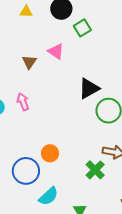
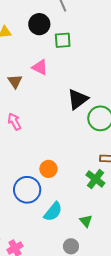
green square: (82, 28) -> (63, 40), turned 36

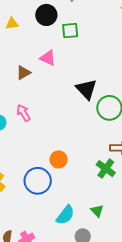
brown triangle: (15, 81) -> (23, 73), turned 35
black triangle: (78, 99) -> (86, 89), turned -35
cyan semicircle: (53, 212) -> (65, 215), moved

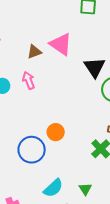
pink triangle: (48, 58) -> (61, 44), moved, size x1.4
brown triangle: (23, 73) -> (34, 52), moved

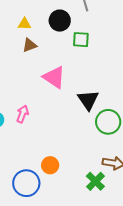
brown triangle: (34, 52) -> (30, 45), moved
pink arrow: (29, 80) -> (22, 114), turned 42

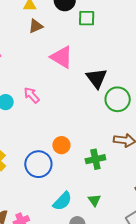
pink arrow: (22, 114) -> (32, 95), turned -60
green cross: (95, 181) -> (95, 159), moved, turned 36

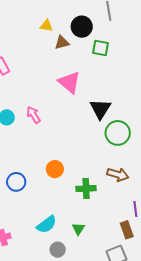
brown triangle: (36, 26) -> (62, 43), moved
blue circle: (38, 164) -> (16, 182), moved, size x0.7

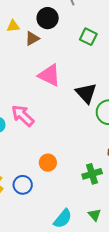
green square: (100, 48) -> (88, 37), moved, turned 30
pink arrow: (34, 115) -> (23, 116), size x1.4
orange circle: (55, 169) -> (48, 163), moved

